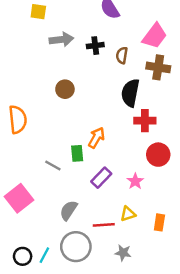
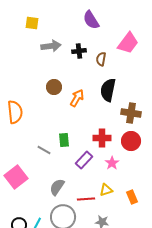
brown cross: (158, 67) -> (131, 113), moved
red cross: (145, 121) -> (102, 138), moved
orange arrow: (96, 138) -> (77, 98), moved
orange rectangle: (159, 222) -> (132, 197), turned -32

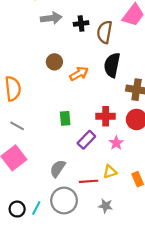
brown semicircle: (101, 59) -> (105, 32), size x1.5
orange arrow: (77, 98) -> (79, 74), turned 30
gray line: (44, 150) -> (17, 126), moved

